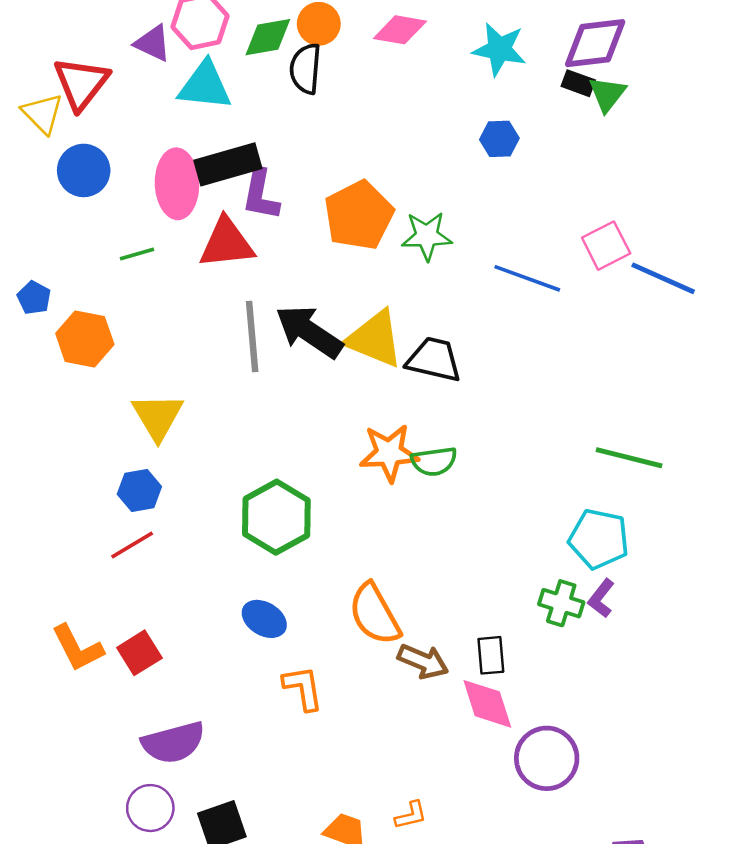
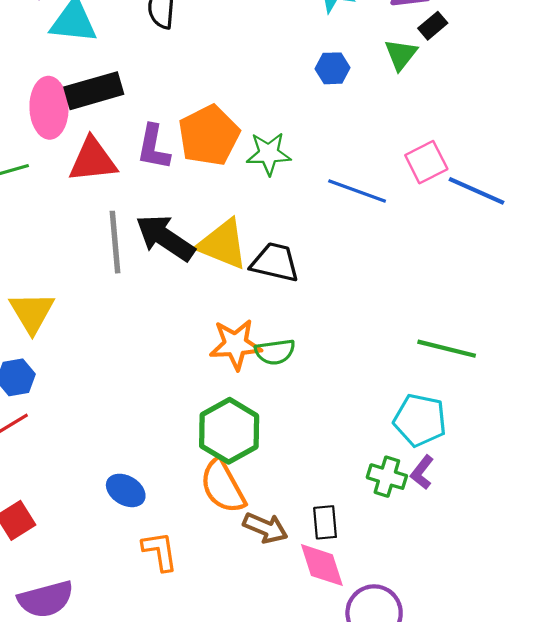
black rectangle: (578, 83) -> (433, 26), moved, turned -60
green triangle: (607, 94) -> (401, 54), moved
purple L-shape: (261, 195) -> (153, 147), moved
green hexagon: (276, 517) -> (229, 431), moved

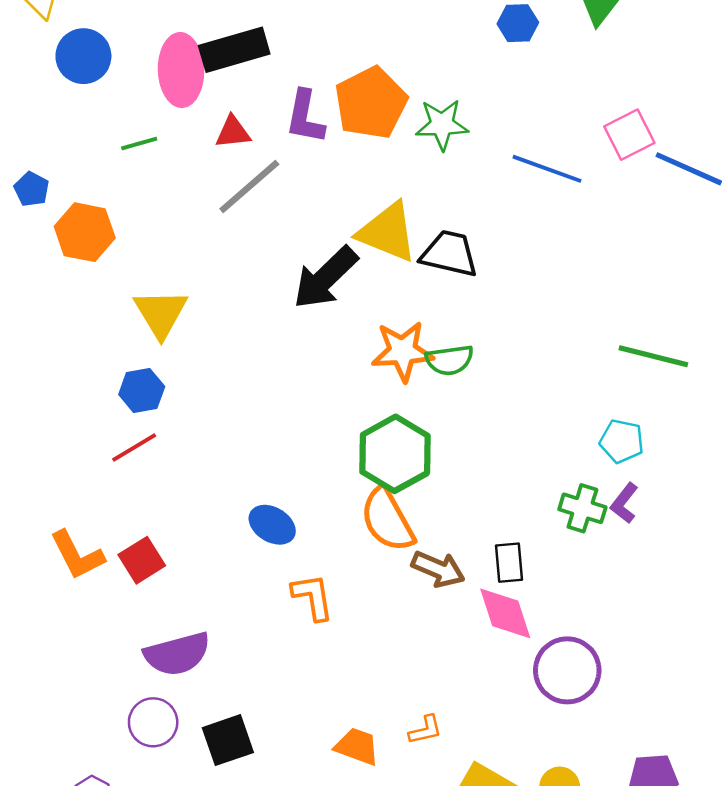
red triangle: (93, 160) -> (233, 132), size x0.6
black arrow: (165, 238) -> (325, 278), moved, turned -78
gray line: (115, 242) -> (249, 187), moved, turned 54
cyan pentagon: (420, 420) -> (622, 441), size x0.7

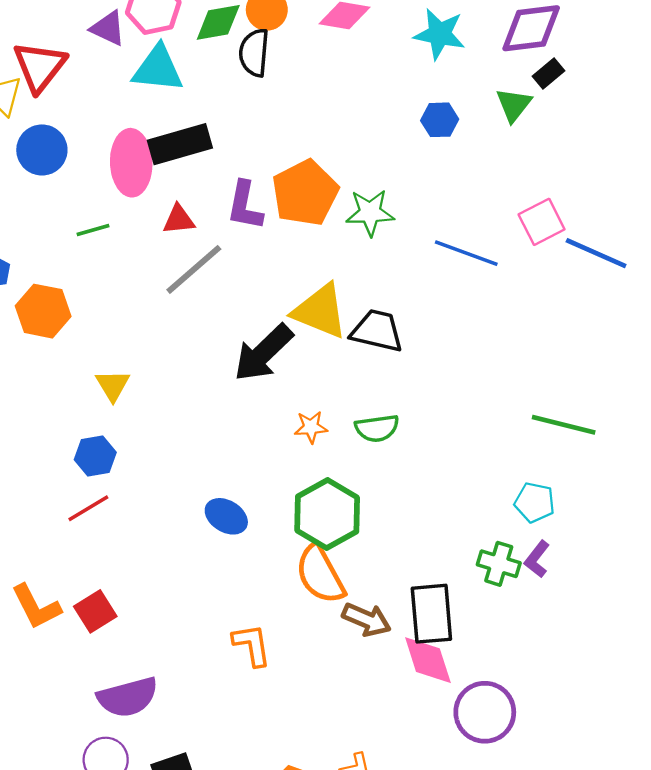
yellow triangle: (161, 313) -> (113, 385), size x0.7
orange star: (403, 351) -> (311, 427), moved, size x0.6
blue ellipse: (272, 525) -> (226, 516), moved
black rectangle: (509, 563) -> (431, 614), size x1.6

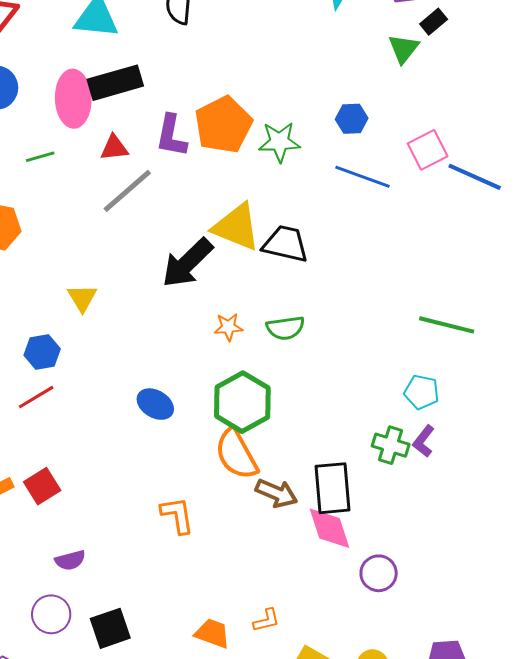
blue hexagon: (440, 120) -> (352, 119), moved
yellow triangle: (113, 385) -> (82, 298), moved
purple semicircle: (128, 697) -> (70, 560), size x0.6
purple circle: (485, 712) -> (379, 573), size x0.7

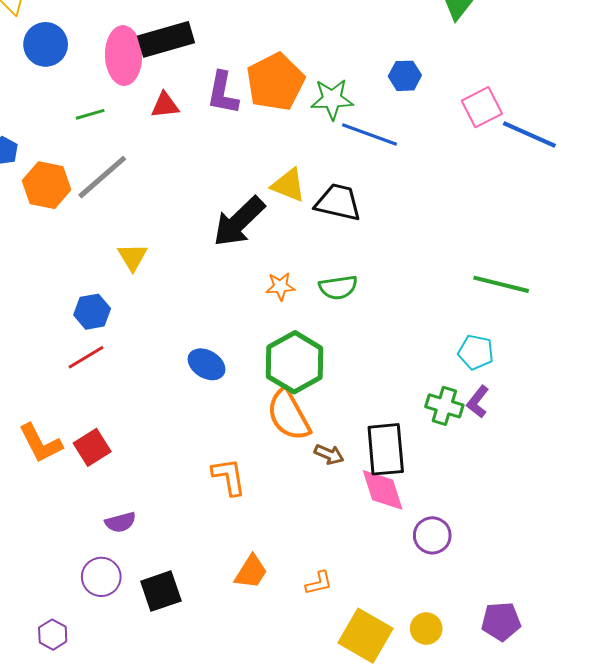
blue line: (363, 177) -> (369, 135), moved
gray line: (127, 191) -> (102, 177), moved
yellow triangle: (236, 227) -> (288, 185), size x0.7
brown arrow: (276, 493) -> (329, 454), size x0.7
orange trapezoid: (212, 633) -> (251, 572), moved, turned 102

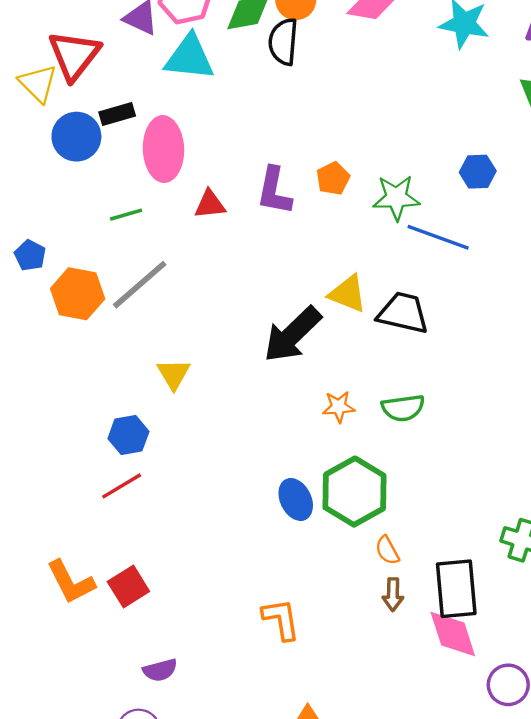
black rectangle: (166, 39) -> (117, 114), moved, size x0.6
orange pentagon: (275, 82) -> (333, 178), size x0.5
blue ellipse: (207, 364) -> (296, 499), moved, turned 33
orange semicircle: (288, 415) -> (387, 550), moved, size x0.5
brown arrow: (329, 454) -> (393, 594), turned 68

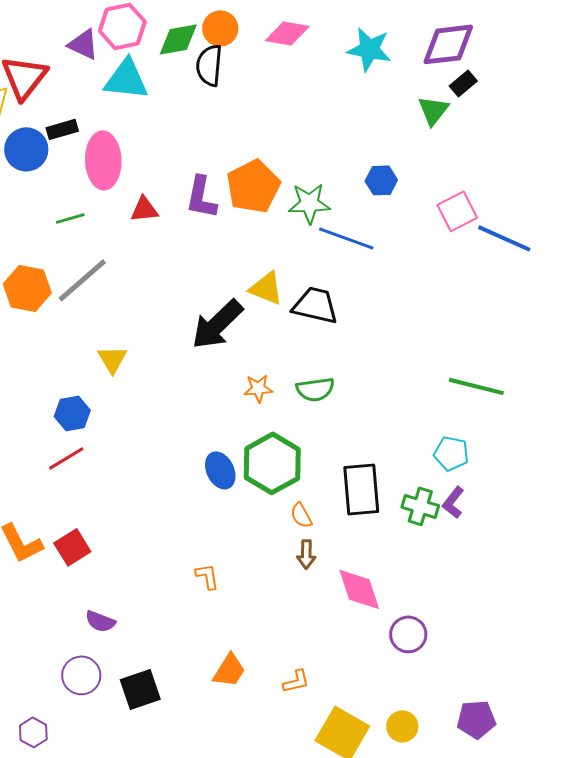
orange pentagon: (333, 178) -> (253, 186), size x1.8
black rectangle: (456, 589) -> (361, 489), moved
orange L-shape: (281, 619) -> (207, 576), size x0.7
purple semicircle: (160, 670) -> (100, 621), turned 36

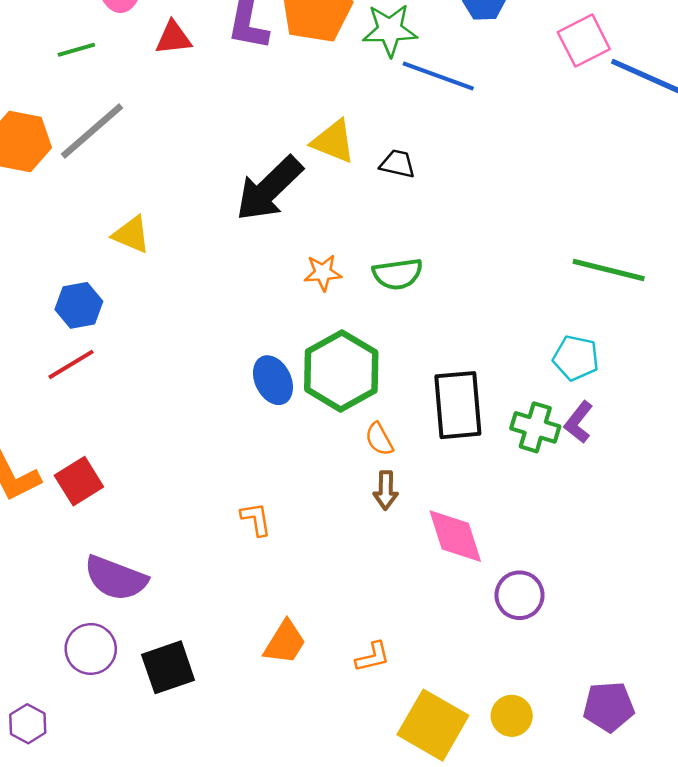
black trapezoid: (315, 305) -> (398, 164), size x0.6
yellow triangle: (112, 359) -> (131, 235), turned -36
purple semicircle: (100, 621) -> (116, 578), size x1.6

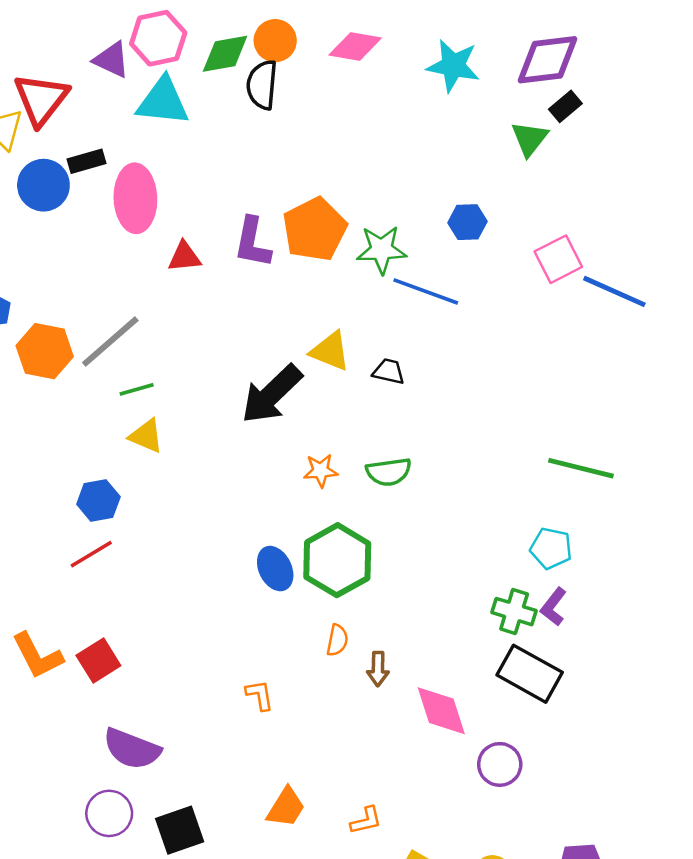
green line: (76, 50) -> (137, 389), moved
black rectangle: (458, 405) -> (530, 674), moved, turned -56
orange semicircle: (379, 439) -> (337, 640), moved, turned -140

